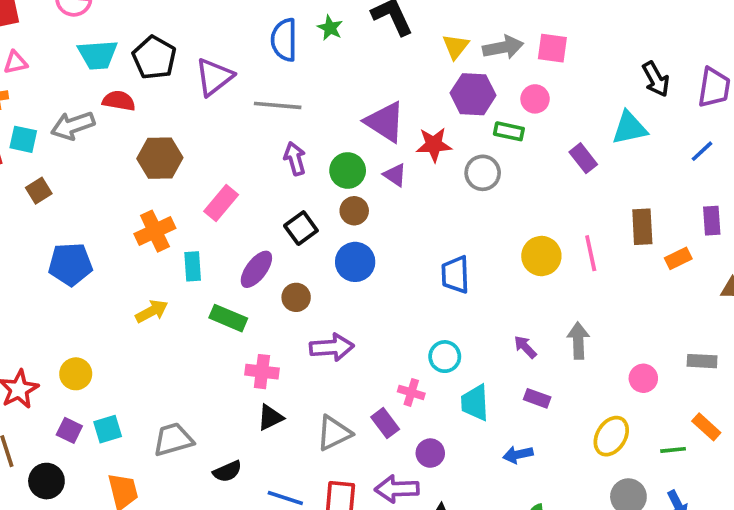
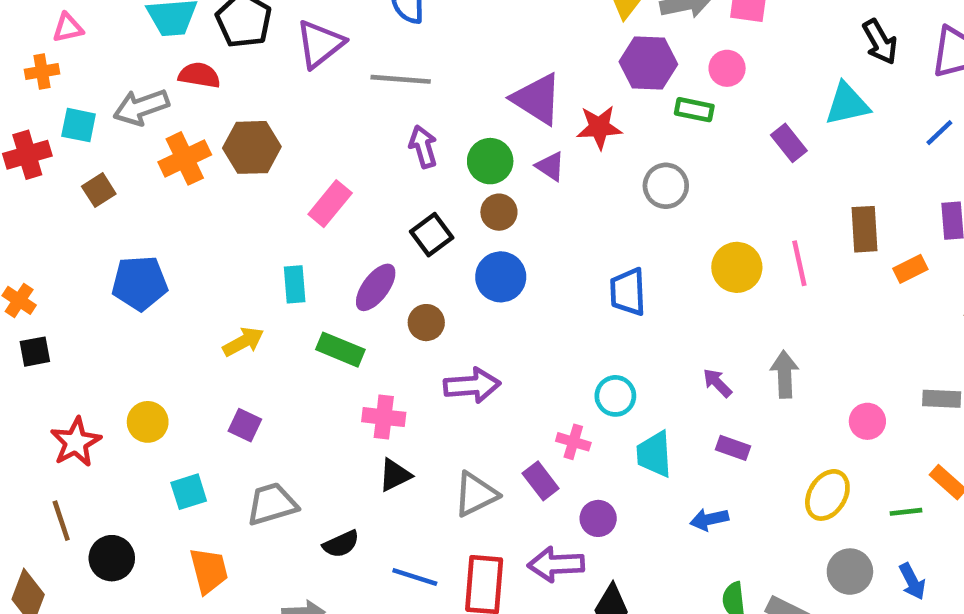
gray circle: (483, 173) -> (666, 186), moved
orange cross: (155, 231) -> (185, 158), moved
purple square: (69, 430) -> (245, 425), moved

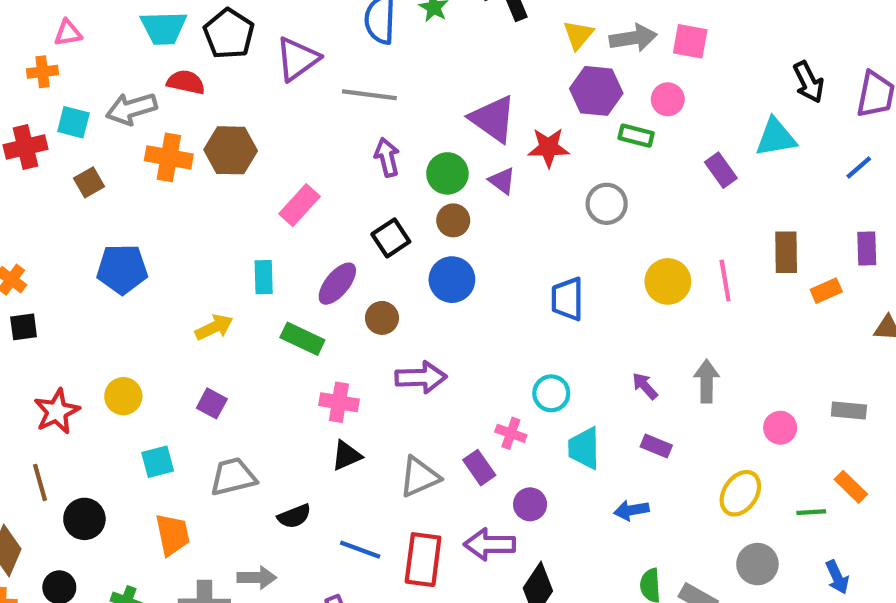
orange cross: (185, 158) -> (169, 157), turned 33
blue arrow: (912, 581) -> (837, 577), moved

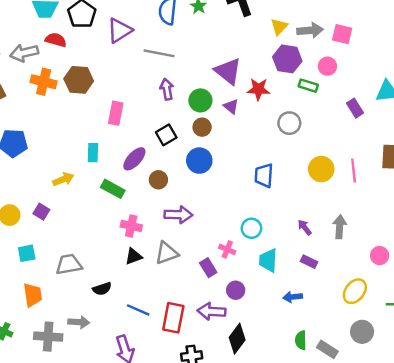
pink rectangle: (299, 205) -> (116, 113), turned -35
purple square: (212, 403) -> (41, 212), moved
gray triangle: (419, 477) -> (167, 253), moved

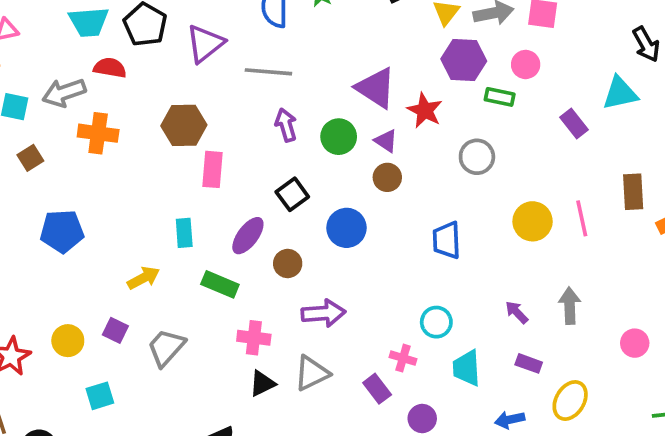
brown hexagon: (79, 80) -> (184, 125), moved
red star: (258, 89) -> (425, 110), turned 30
brown circle: (202, 127) -> (387, 177), moved
gray trapezoid: (69, 264) -> (166, 347), moved, turned -32
yellow ellipse: (355, 291) -> (570, 401), moved

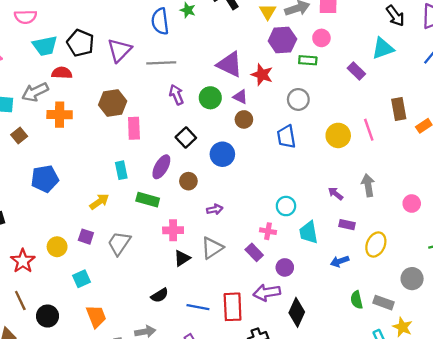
blue trapezoid: (447, 240) -> (286, 137), moved
purple arrow: (323, 313) -> (215, 209), size x0.6

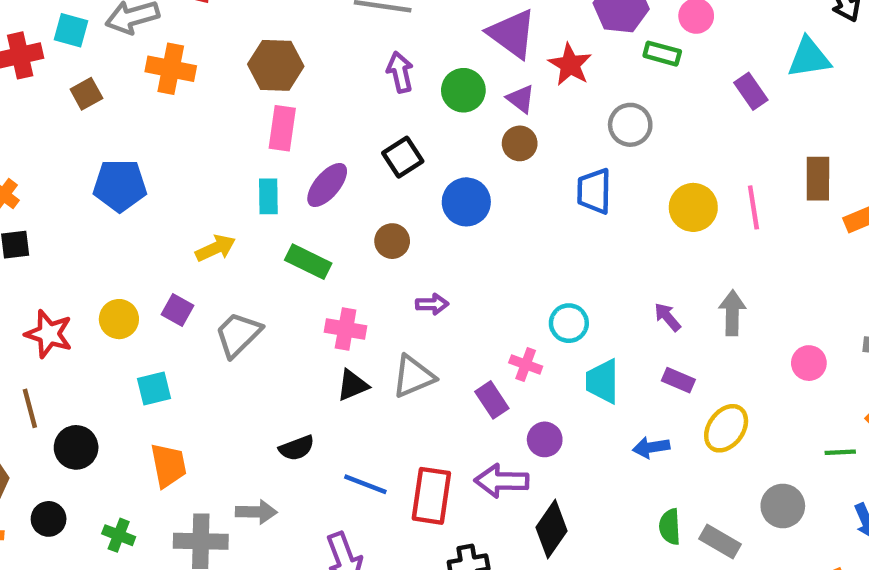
pink rectangle: (134, 128) -> (282, 128), moved
purple ellipse: (161, 167) -> (327, 185), moved
red star: (23, 261) -> (49, 334), turned -30

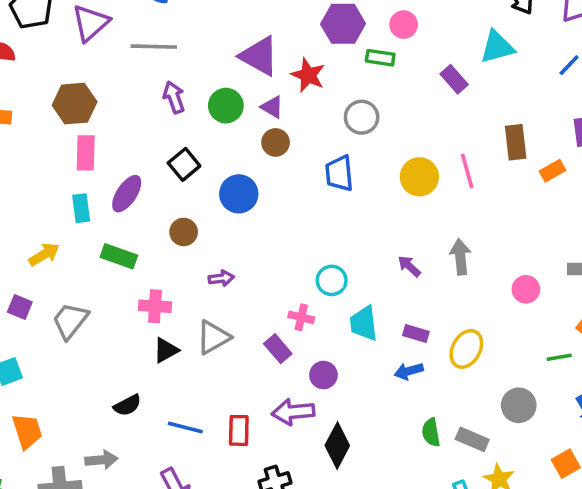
purple rectangle: (678, 380) -> (416, 333), moved
red rectangle: (431, 496) -> (239, 430), size x0.7

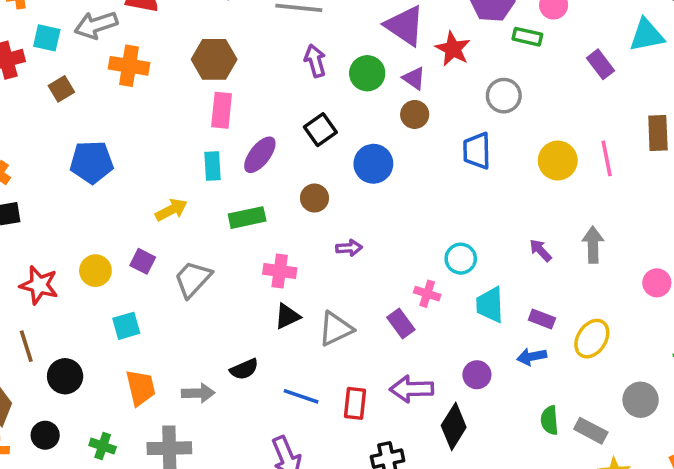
green rectangle: (119, 256) -> (247, 218), turned -36
gray triangle: (213, 337) -> (336, 329), moved
purple circle: (323, 375) -> (477, 375), moved
gray arrow: (101, 460) -> (198, 393), moved

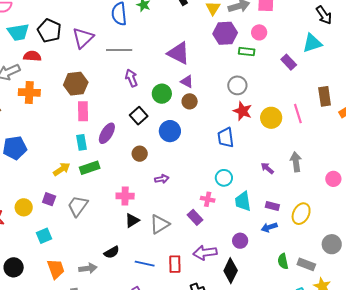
red star: (453, 49) -> (243, 111), moved
green circle: (367, 73) -> (162, 94), moved
blue trapezoid: (477, 151) -> (226, 138), moved
green rectangle: (247, 218) -> (90, 168), moved

